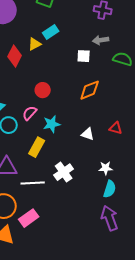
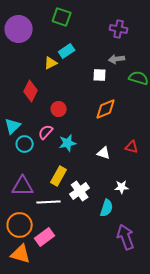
red diamond: (15, 56) -> (31, 91), moved
yellow rectangle: (37, 147) -> (59, 176), moved
cyan semicircle: (110, 189) -> (107, 208), moved

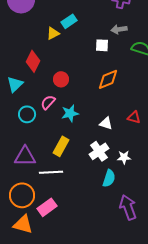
cyan triangle: (13, 126) -> (15, 84), moved
white cross: (80, 191) -> (99, 151), moved

